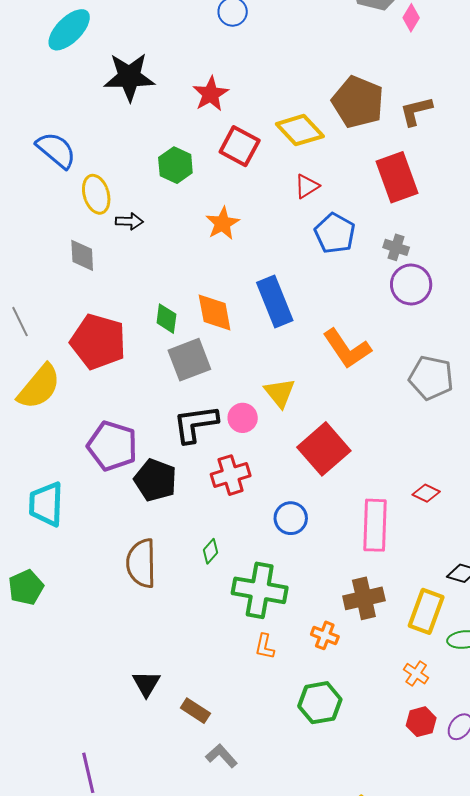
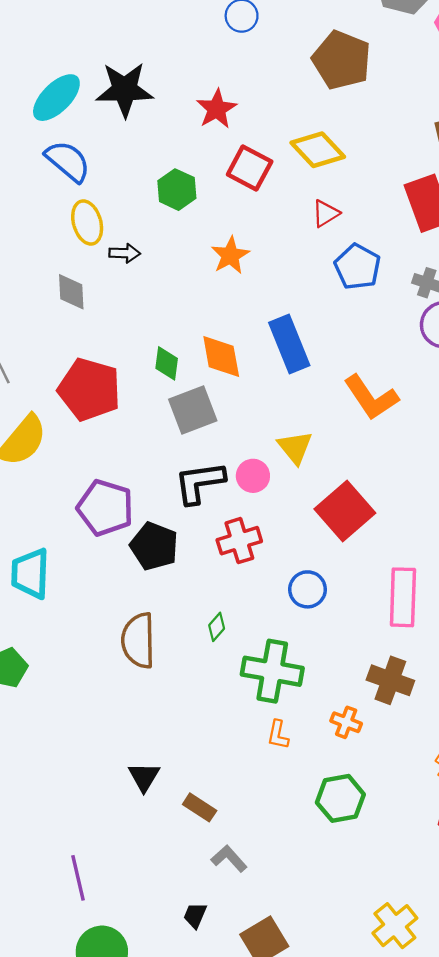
cyan ellipse: (69, 30) -> (56, 98), moved
brown pentagon: (358, 102) -> (342, 60), moved
blue semicircle: (56, 150) -> (68, 161), moved
brown cross: (364, 598) -> (390, 680), turned 33

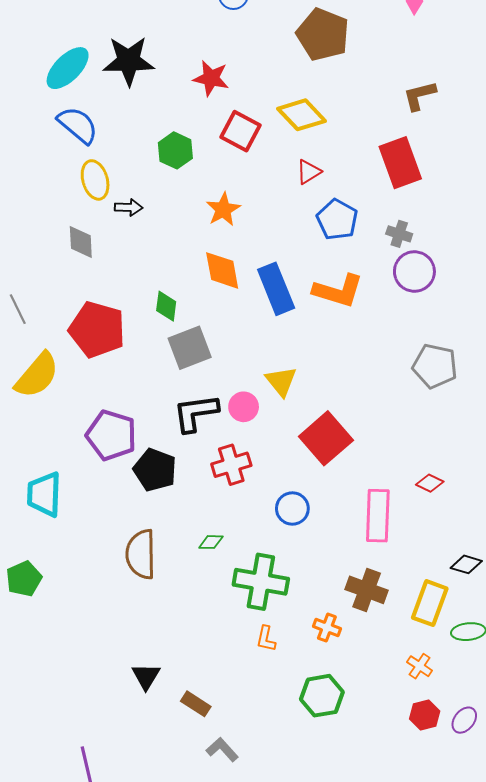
red star: (217, 109) -> (211, 78), turned -30
orange diamond: (221, 357) -> (222, 270), moved
orange L-shape: (371, 397) -> (338, 291), moved, turned -39
green diamond: (217, 627) -> (211, 542), turned 50

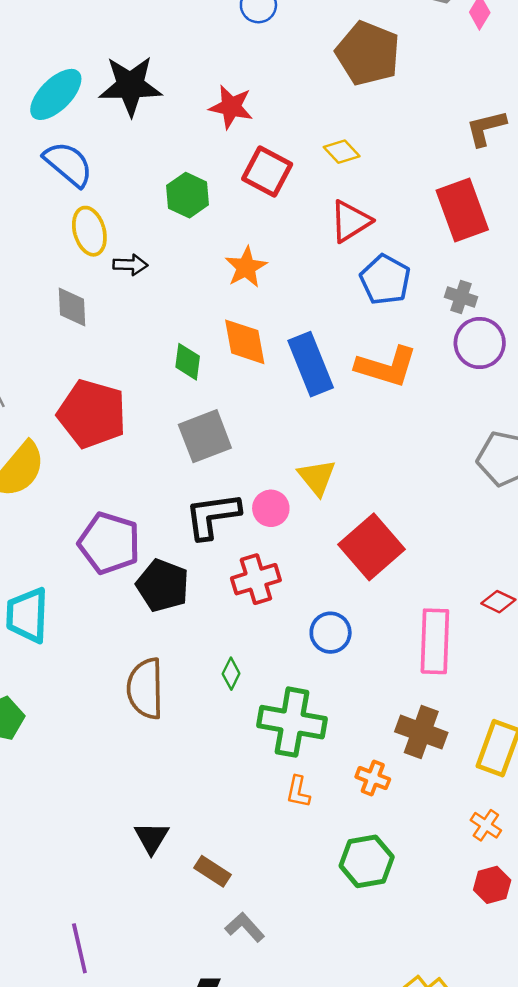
yellow diamond: (302, 115) -> (342, 152), size x0.6
red triangle: (309, 172) -> (350, 221), size x1.4
green diamond: (166, 306) -> (188, 362), moved
green diamond: (211, 542) -> (231, 674), turned -65

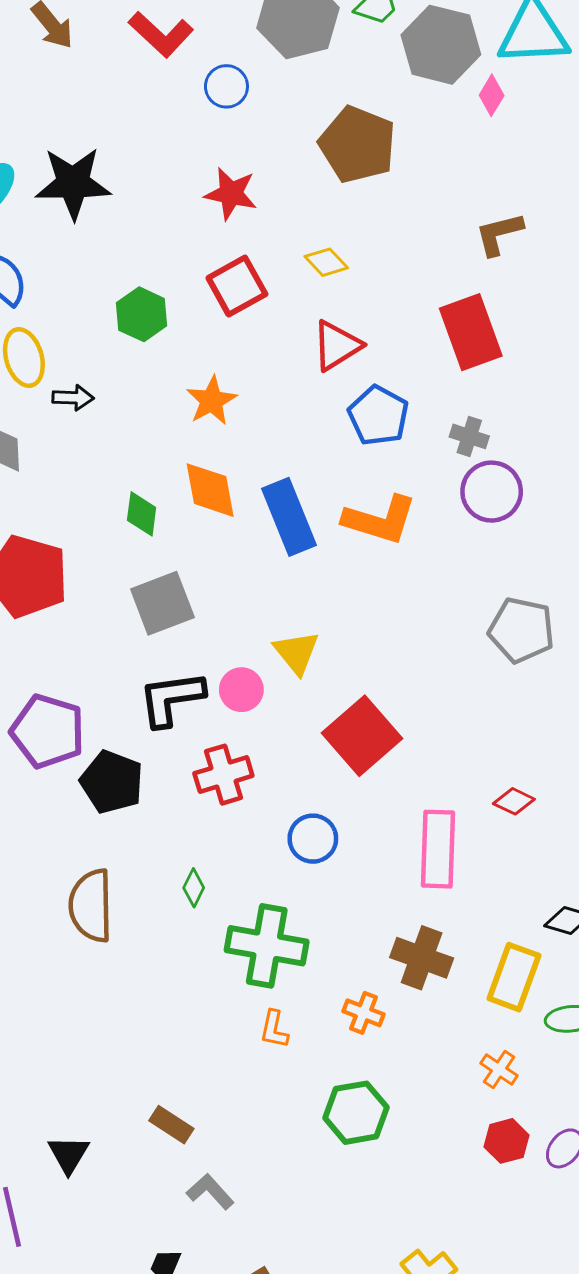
red star: (231, 107) -> (231, 194), moved
red square: (267, 171) -> (237, 286), turned 33
black triangle: (152, 838) -> (69, 1154), moved

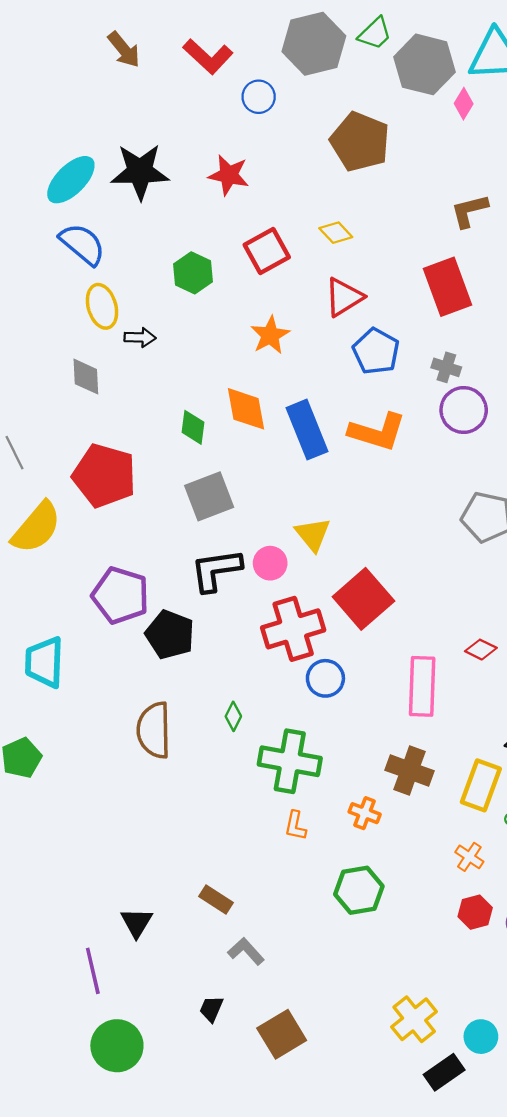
red star: (231, 194) -> (229, 175), moved
orange star: (212, 401) -> (270, 335), moved
red cross: (223, 775) -> (293, 629), moved, size x1.4

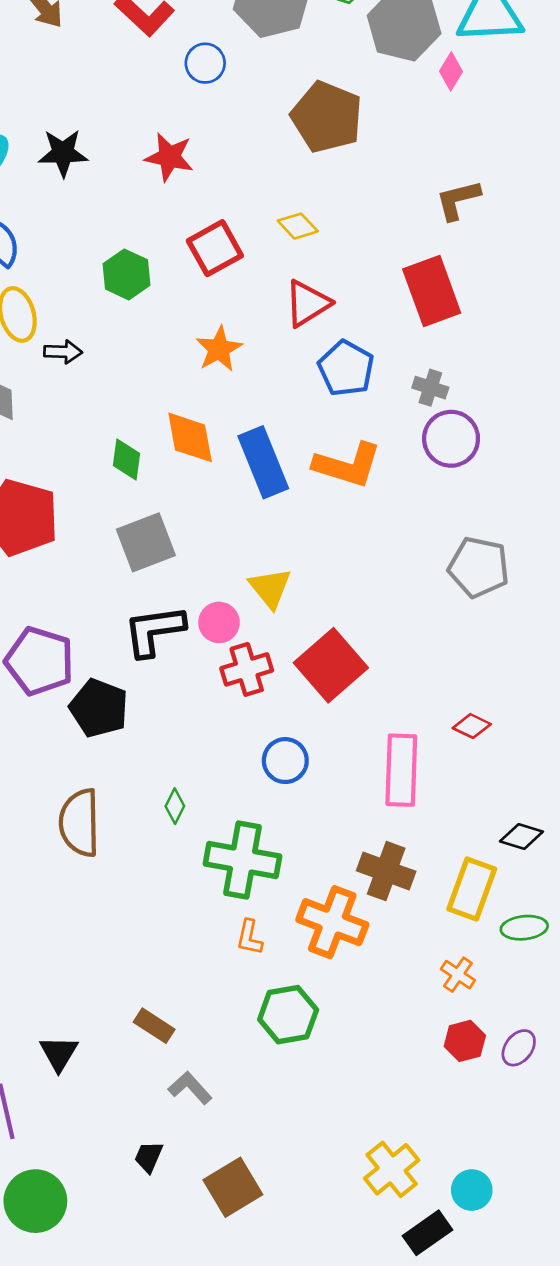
black star: (140, 172) -> (63, 153), size x0.7
red cross: (293, 629) -> (247, 669), moved, size x0.7
orange cross: (365, 813) -> (332, 922), size x1.8
green hexagon: (359, 890) -> (288, 1015), moved

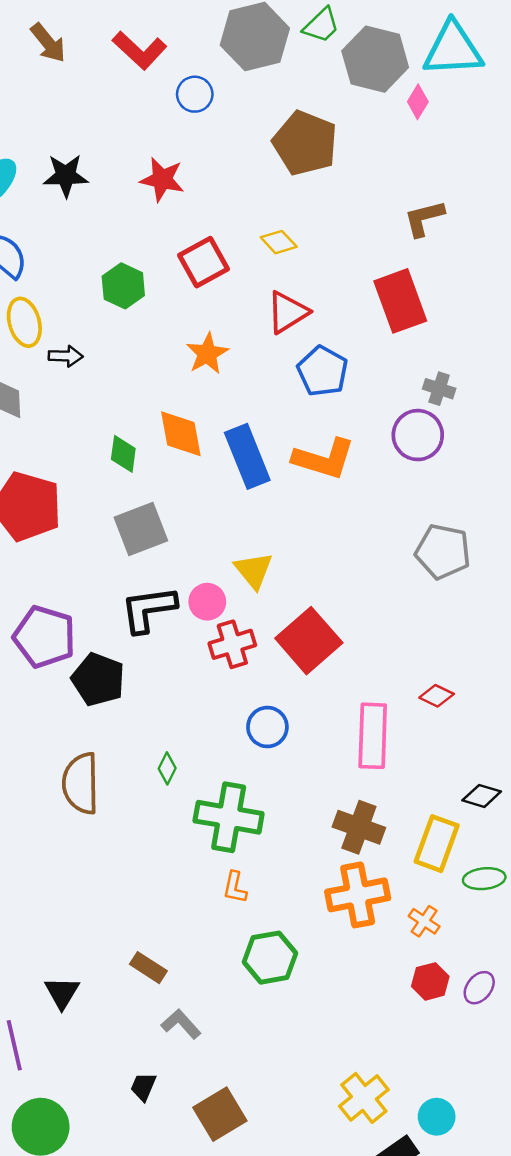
gray cross: (430, 388) -> (439, 389), moved
orange cross: (332, 922) -> (358, 895), moved, turned -32

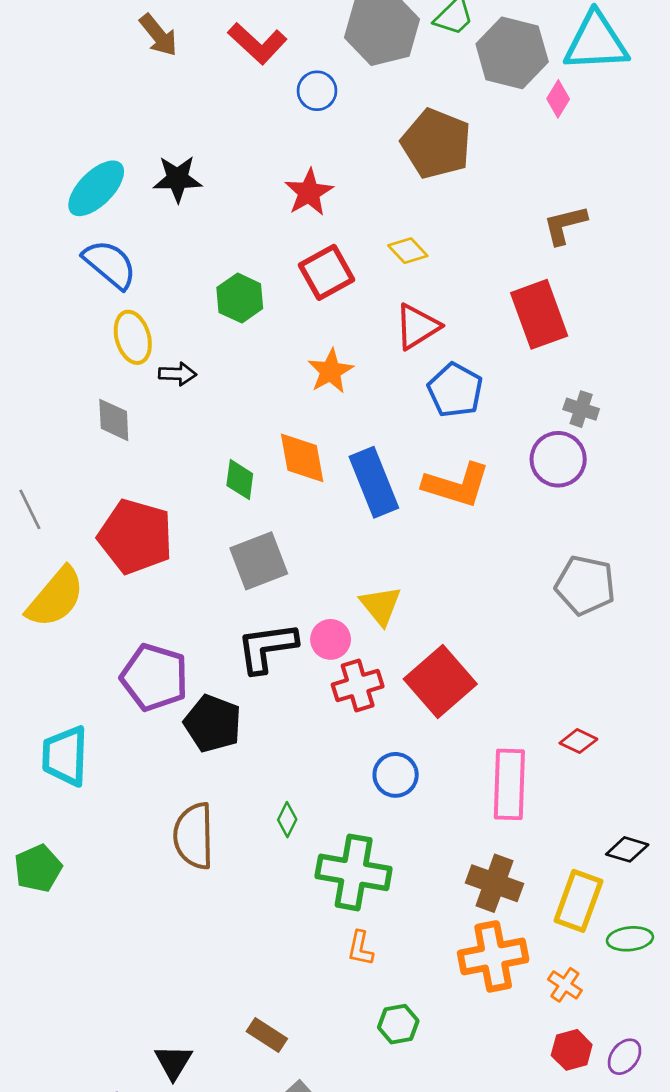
red star: (162, 179) -> (309, 192), moved, turned 30
green hexagon: (270, 958) -> (398, 1024), size x0.7

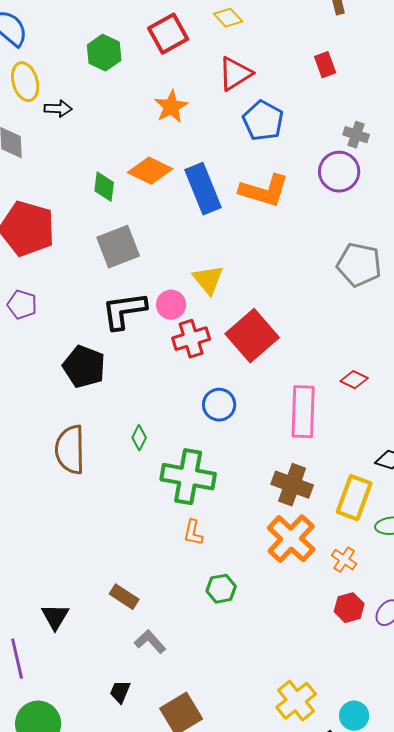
red rectangle: (539, 314) -> (325, 65), size x0.5
orange diamond: (302, 458) -> (150, 171), turned -54
purple pentagon: (154, 677) -> (22, 305), moved, size x0.6
orange cross: (493, 956) -> (291, 539), turned -36

